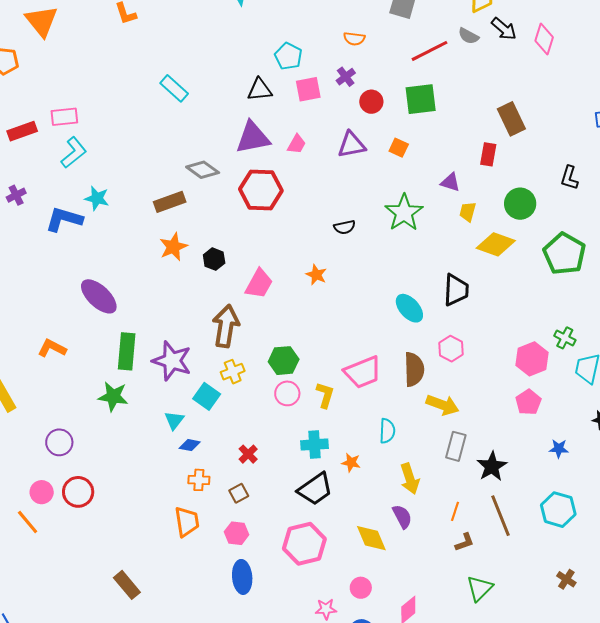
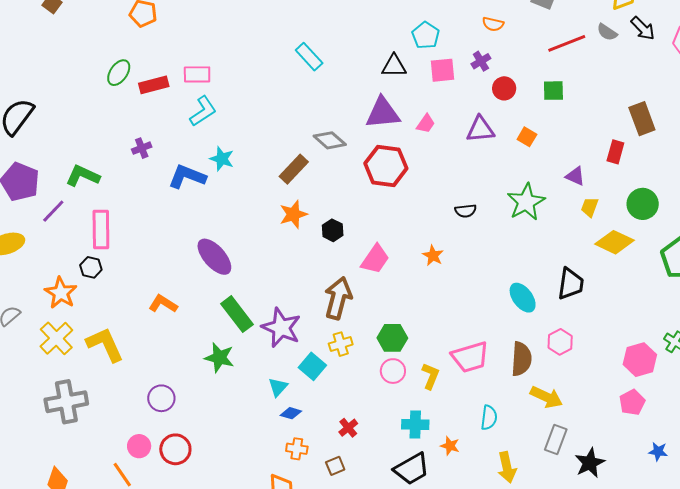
green square: (421, 99) -> (553, 91), size x0.7
brown rectangle: (170, 202) -> (294, 169), turned -32
green rectangle: (127, 351) -> (237, 314), turned -48

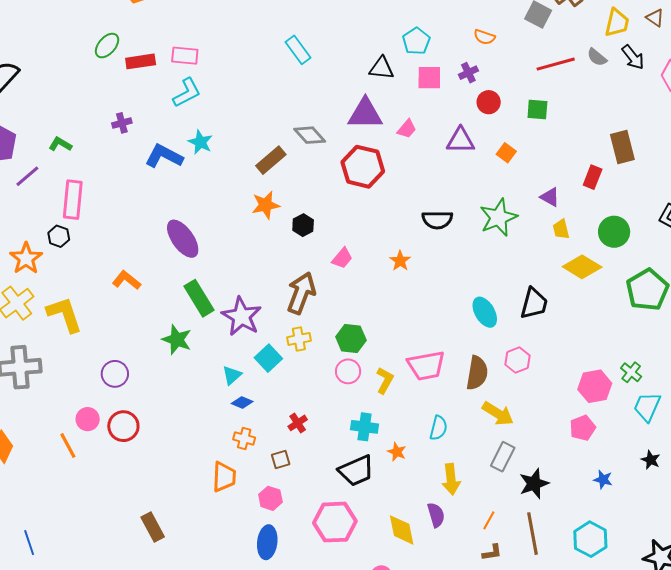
green L-shape: (83, 176) -> (60, 144), size x0.7
yellow trapezoid: (590, 207) -> (561, 229), turned -40
black semicircle: (466, 211) -> (437, 220), size x1.4
pink trapezoid: (375, 259) -> (342, 258), size x0.7

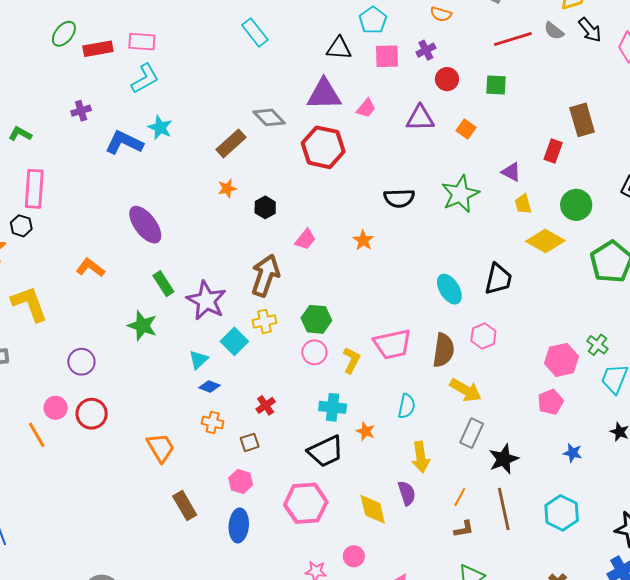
orange star: (266, 205) -> (227, 188), size x0.7
green rectangle: (199, 298) -> (163, 284), size x0.7
orange trapezoid: (224, 477) -> (161, 448), moved, turned -32
brown rectangle: (153, 527) -> (185, 506), moved

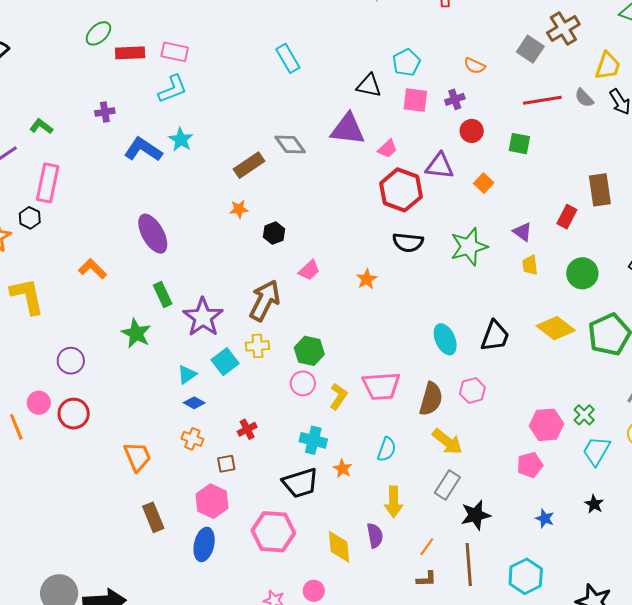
red hexagon: (323, 147) -> (401, 190), moved
yellow diamond: (545, 241) -> (556, 328), moved
pink hexagon: (241, 481) -> (212, 501), size x1.4

